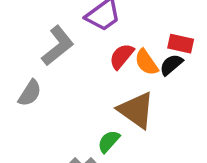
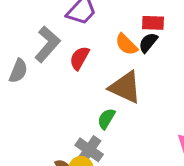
red semicircle: (122, 56) -> (79, 58), moved
gray semicircle: (30, 93) -> (18, 71), moved

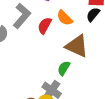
orange semicircle: (126, 44) -> (65, 18), moved

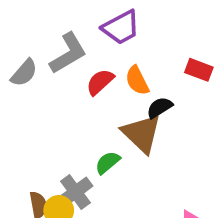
black semicircle: (93, 14) -> (160, 108), moved

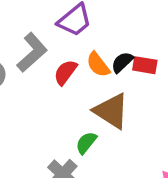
red rectangle: (199, 70) -> (145, 65), moved
black semicircle: (160, 108) -> (122, 62), moved

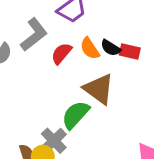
black semicircle: (122, 62) -> (111, 48), turned -108
green semicircle: (86, 143) -> (75, 115), size x1.5

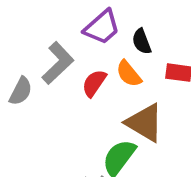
black semicircle: (111, 48) -> (142, 41), moved, turned 42

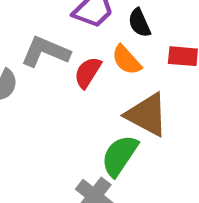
gray L-shape: (58, 63) -> (45, 52), turned -111

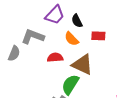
red semicircle: (88, 72) -> (55, 57), moved, turned 56

